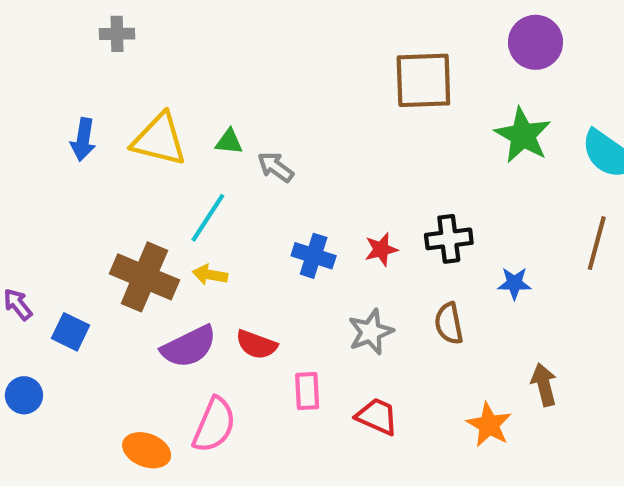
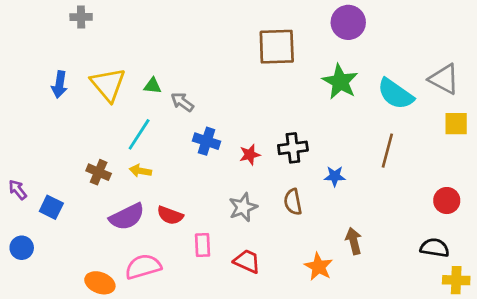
yellow triangle: (159, 140) -> (108, 84), turned 36
blue cross: (314, 256) -> (207, 141), moved
brown cross: (144, 277) -> (99, 172), size x0.6
pink semicircle: (214, 425) -> (143, 267), turned -129

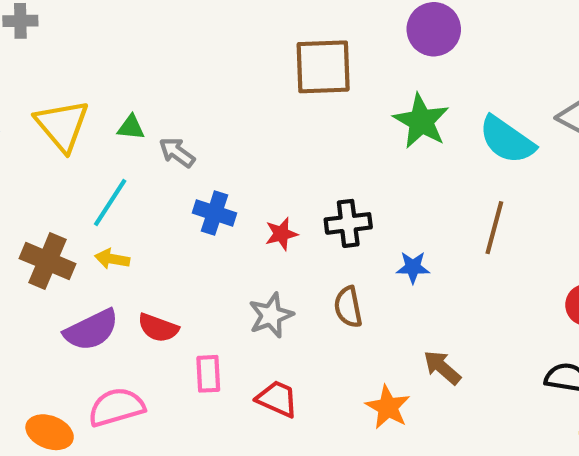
brown cross: (99, 172) -> (47, 261), size x1.4
brown arrow: (354, 241) -> (442, 367), turned -35

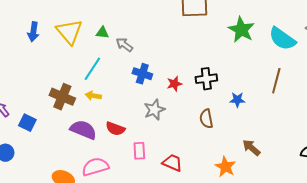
gray star: (271, 315) -> (154, 110), moved
purple semicircle: (91, 330) -> (83, 130), turned -132

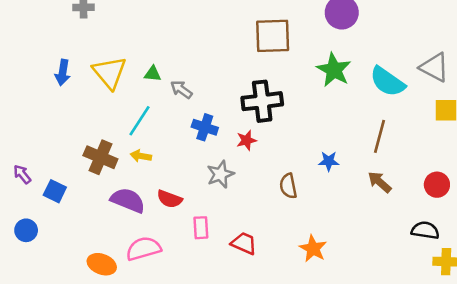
black cross: (206, 79) -> (262, 101), moved, size x1.4
brown arrow: (251, 148) -> (380, 182), moved

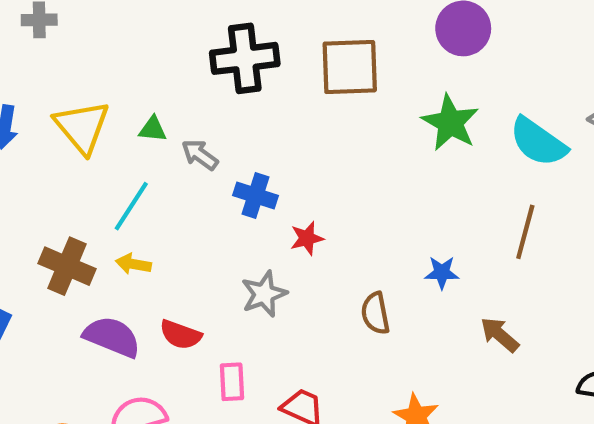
black cross: (262, 101) -> (245, 58), moved
blue cross: (205, 127) -> (255, 195), moved
brown arrow: (380, 182) -> (500, 335), moved

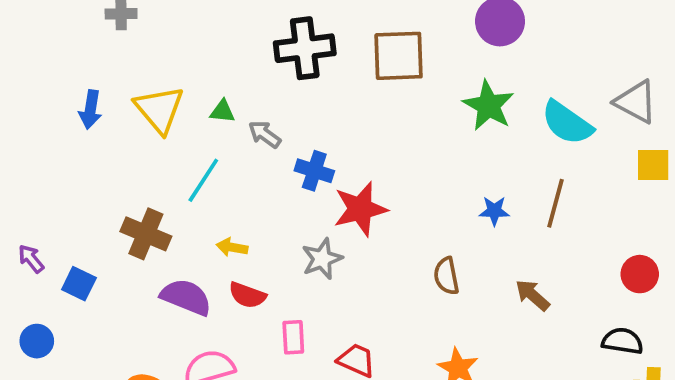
red star: (307, 238) -> (360, 209), size x1.8
yellow arrow: (133, 264) -> (232, 247), moved
blue star: (442, 273) -> (494, 211), moved
brown semicircle: (375, 313) -> (446, 276), moved

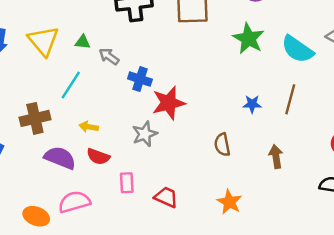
brown cross: (146, 234) -> (35, 118), turned -36
brown arrow: (533, 295) -> (276, 157), turned 40

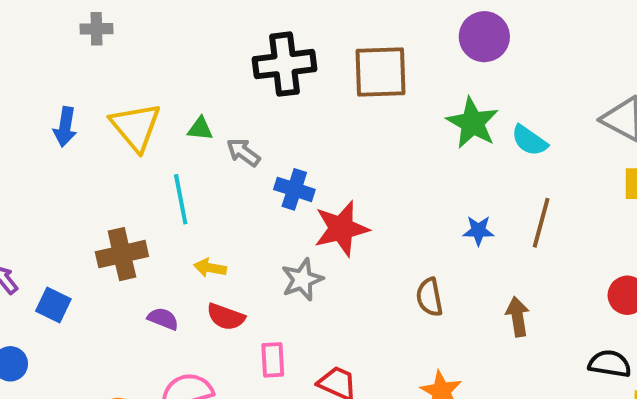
cyan semicircle: (297, 49) -> (529, 140), moved, size x0.7
cyan line: (71, 85) -> (181, 199), turned -44
purple semicircle: (60, 158) -> (163, 319), size x0.6

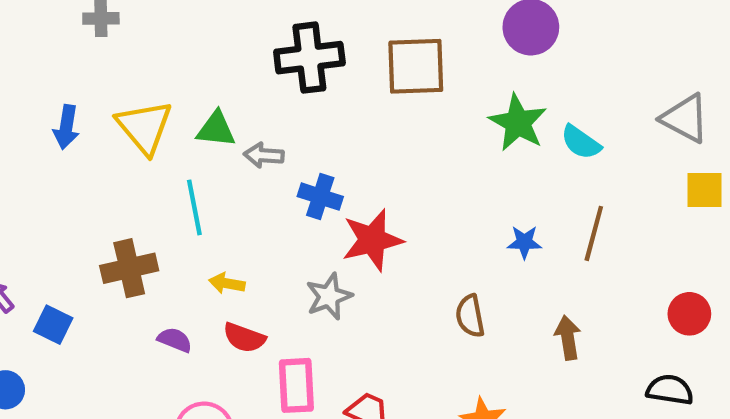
green triangle: (200, 129) -> (216, 129), size x1.4
gray arrow: (243, 152) -> (264, 155), turned -32
pink rectangle: (273, 360) -> (296, 385), size x1.4

